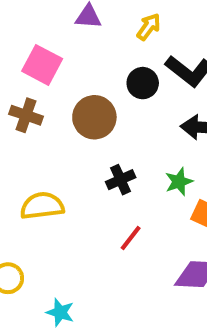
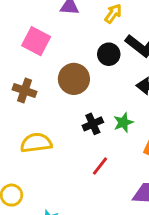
brown cross: (26, 115) -> (25, 91), moved
green star: (179, 182) -> (123, 122), moved

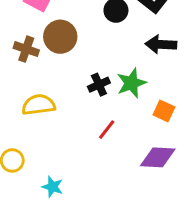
brown circle: (74, 79) -> (60, 37), moved
green star: (123, 122) -> (131, 83), size x1.4

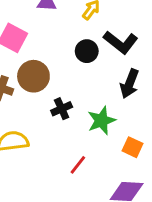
black arrow: (161, 44) -> (130, 84), turned -72
black cross: (99, 85) -> (62, 109), moved

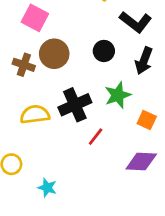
black circle: (87, 51) -> (104, 51), moved
black cross: (62, 109) -> (75, 105), moved, size x1.6

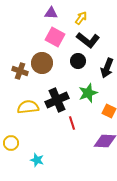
pink square: (35, 18) -> (55, 37), moved
black L-shape: (136, 22) -> (88, 40), moved
red line: (96, 137) -> (72, 123), turned -56

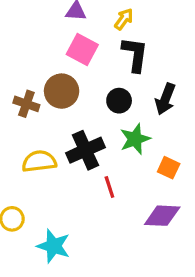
black L-shape: (88, 40) -> (135, 54), turned -120
black circle: (78, 61) -> (119, 101), moved
cyan star: (37, 160) -> (54, 246), size x1.5

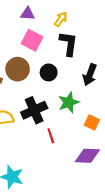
black circle: (119, 101) -> (49, 72), moved

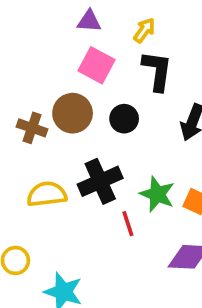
green star: (69, 102) -> (157, 194), moved, turned -30

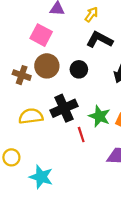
pink square: (96, 65) -> (41, 35), moved
black L-shape: (157, 71) -> (99, 40), turned -70

